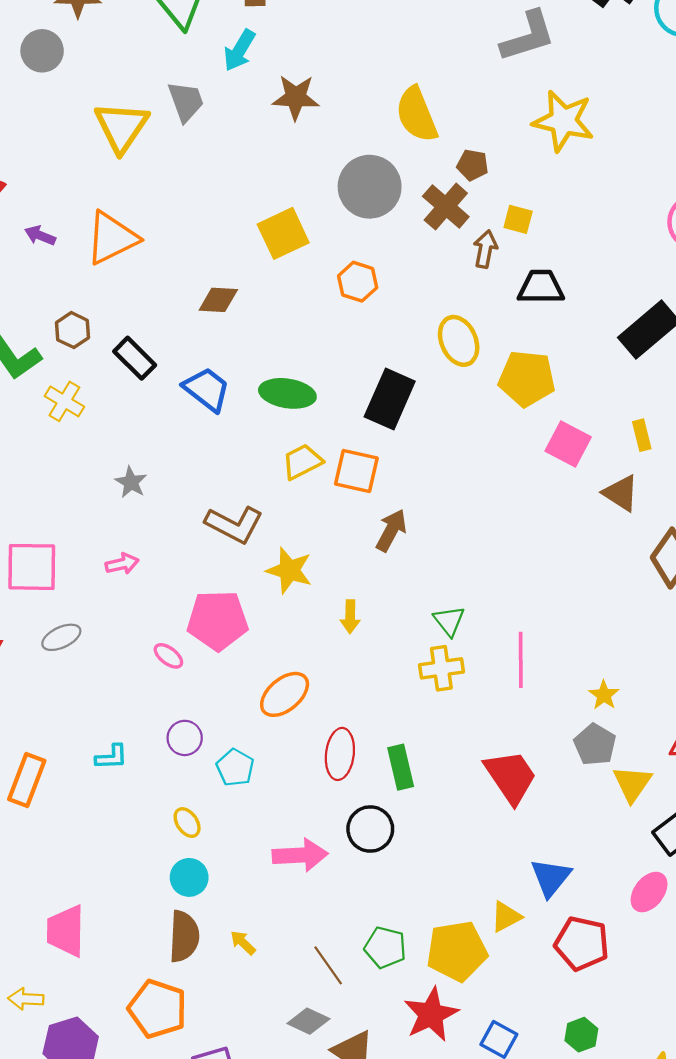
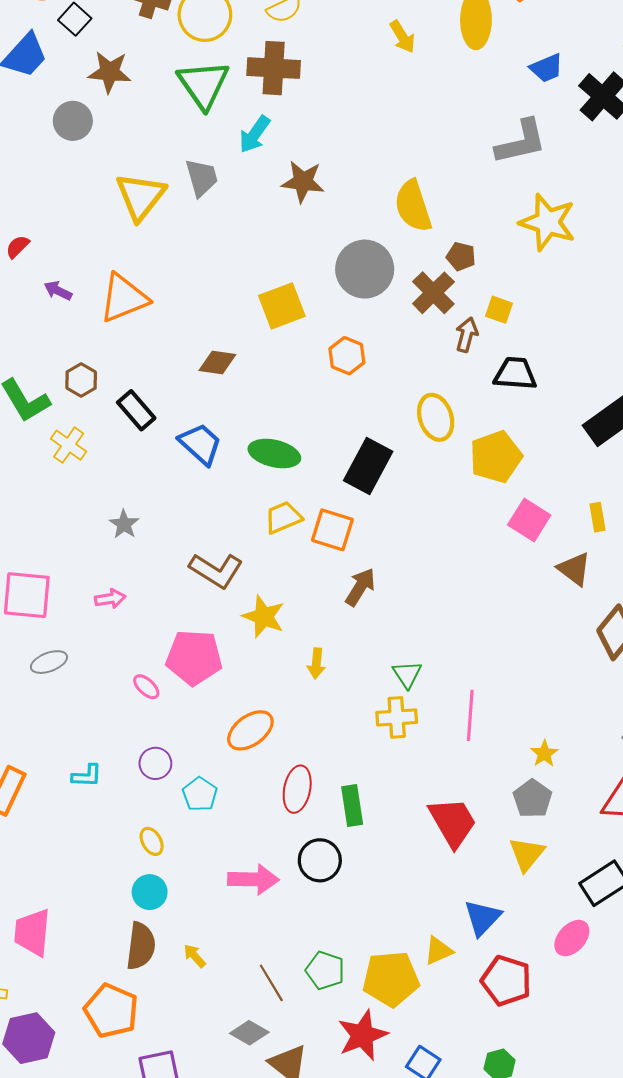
yellow pentagon: (527, 379) -> (496, 457), turned -30
yellow triangle: (632, 784) -> (527, 854), moved

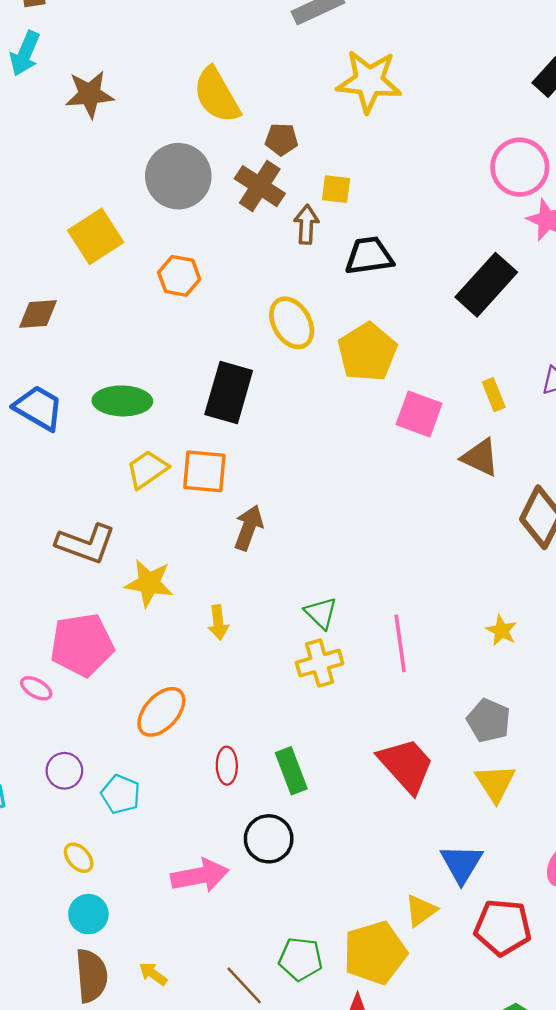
yellow star: (544, 754) -> (502, 630), moved
red ellipse: (297, 789) -> (227, 766), size x0.7

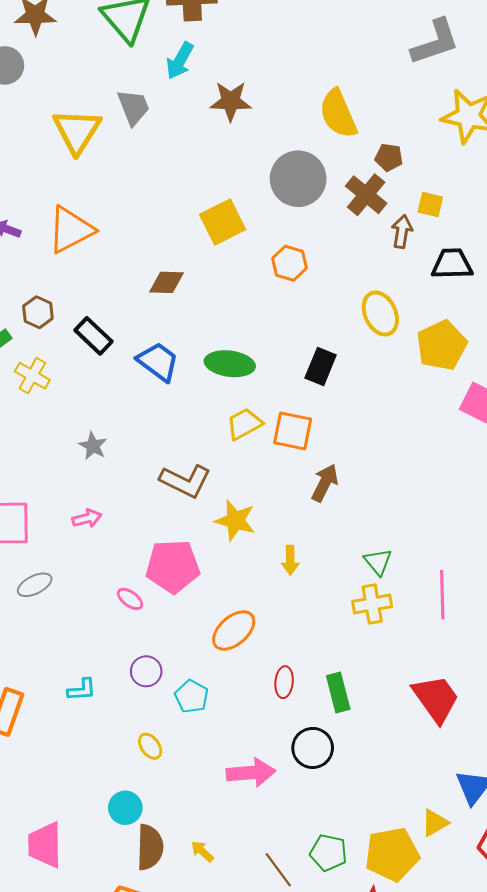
black rectangle: (229, 392) -> (321, 367), size x0.7
cyan circle: (88, 914) -> (125, 808), moved

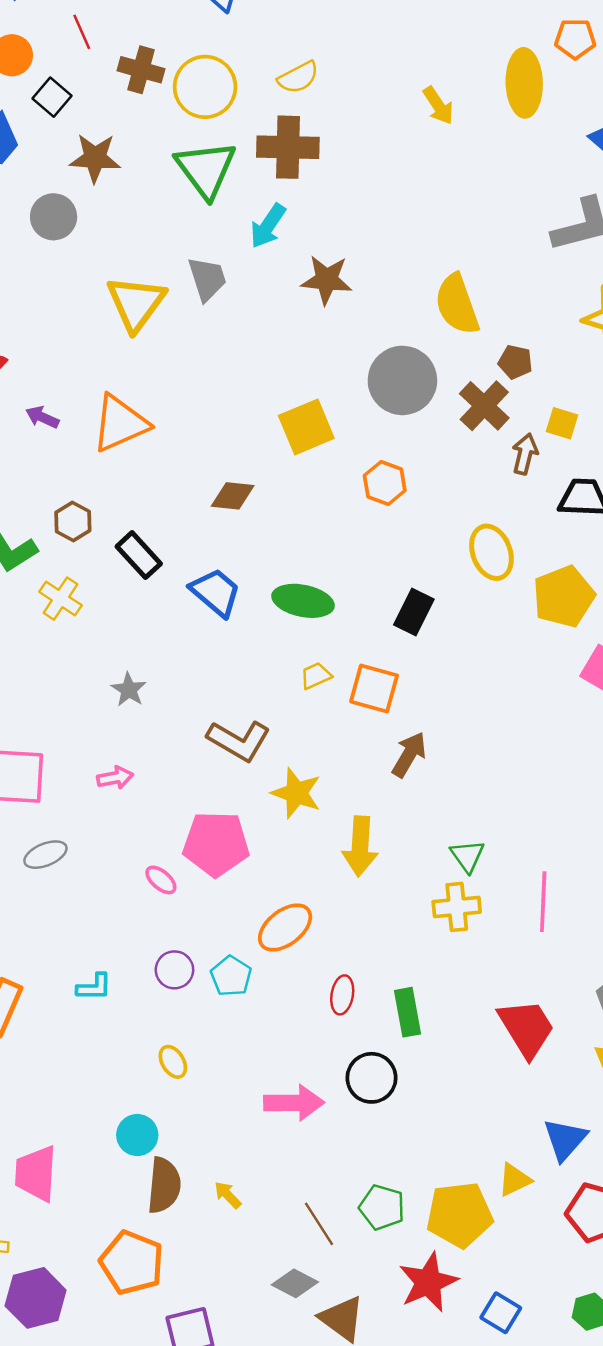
yellow trapezoid: (244, 424) -> (316, 676), size x0.7
yellow arrow: (290, 560) -> (360, 846), size x1.6
cyan pentagon: (192, 696) -> (231, 976), moved

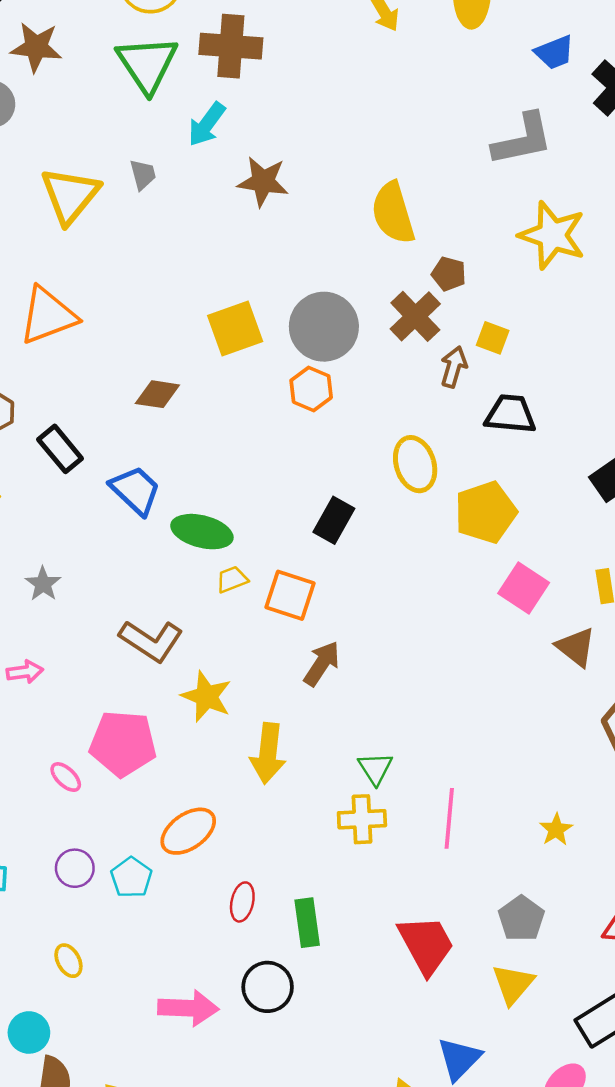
gray trapezoid: (207, 279) -> (143, 174), size x0.7
gray circle: (402, 380) -> (324, 327), moved
green ellipse: (303, 601) -> (202, 532), moved

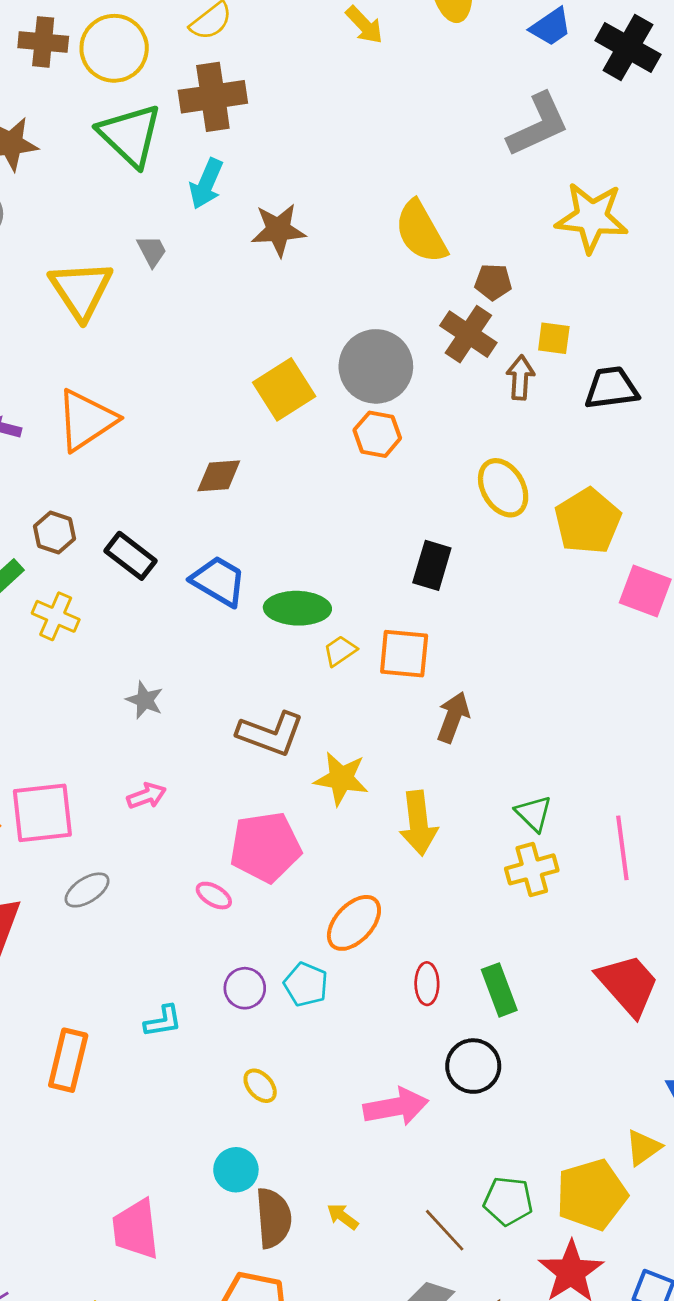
black trapezoid: (510, 414) -> (611, 388), moved

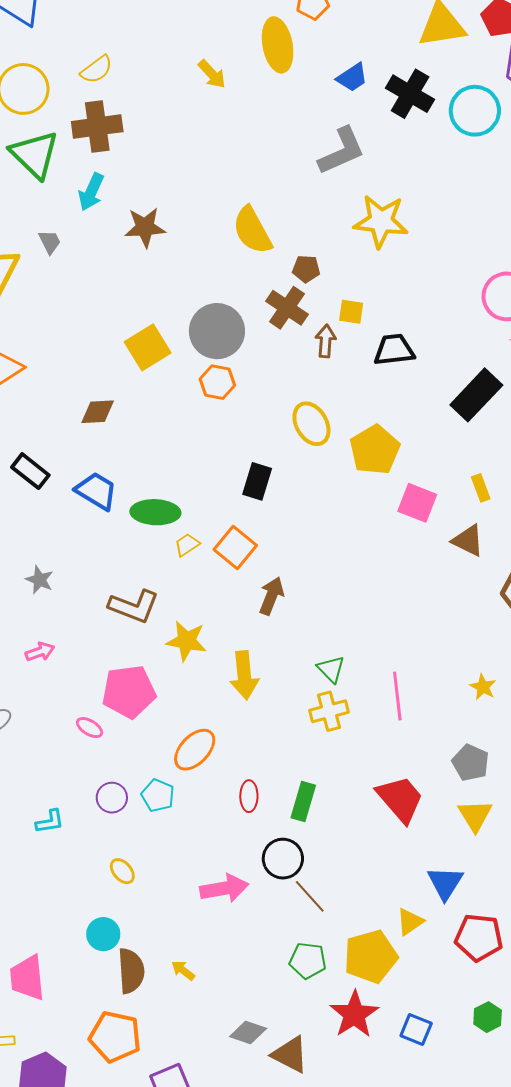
orange square: (404, 654) -> (235, 547), turned 33
green rectangle: (499, 990) -> (303, 802), turned 36
brown line: (445, 1230) -> (310, 896), moved

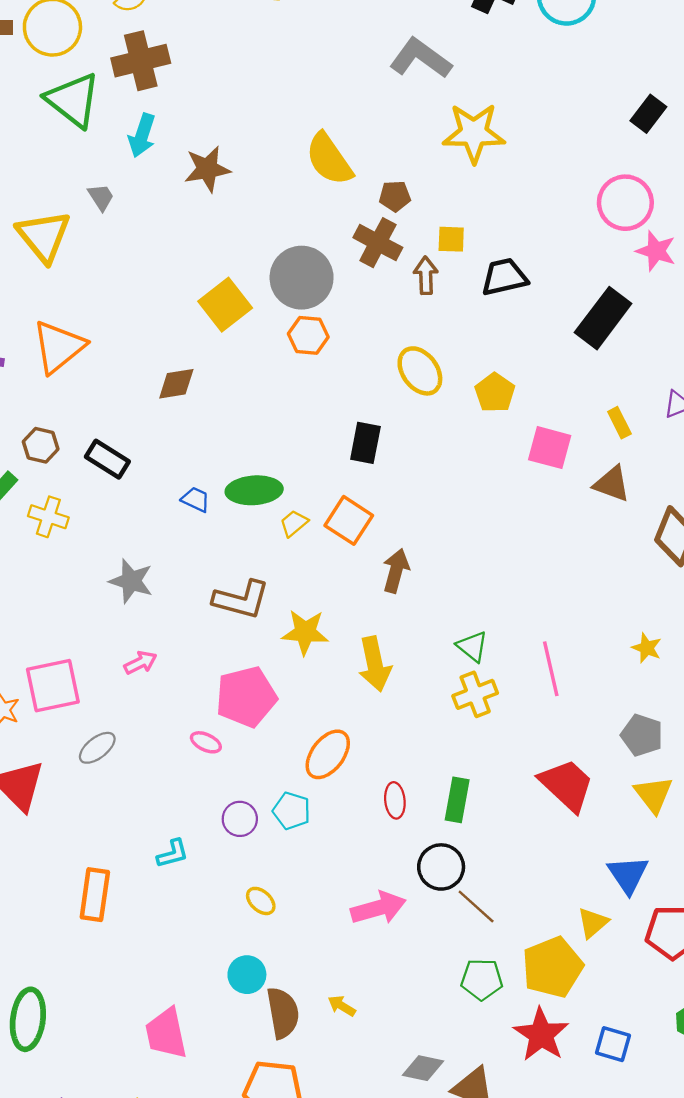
gray L-shape: (342, 151) -> (421, 58), turned -114
yellow pentagon: (375, 450) -> (495, 393), size x0.7
blue trapezoid: (96, 491) -> (196, 499), moved, size x0.6
gray star: (39, 580) -> (131, 581), size x1.4

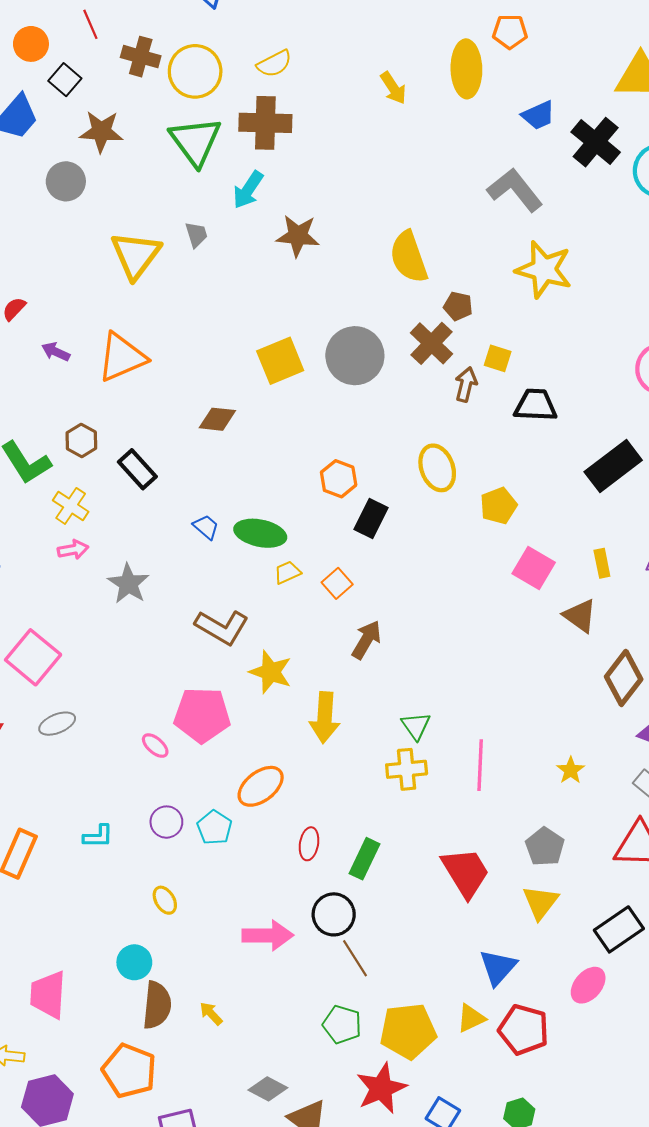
orange hexagon: (308, 335) -> (339, 479), moved
orange square: (349, 520) -> (337, 583), size x0.7
pink arrow: (140, 663) -> (73, 550), moved
pink square: (53, 686) -> (33, 657), turned 36
yellow triangle: (593, 923) -> (471, 1018), moved

